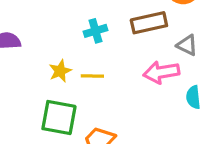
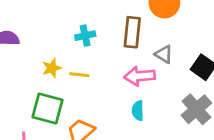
brown rectangle: (149, 23) -> (132, 32), turned -76
cyan semicircle: (193, 97) -> (138, 111), moved

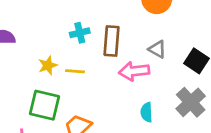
brown rectangle: (132, 32) -> (112, 41), moved
cyan semicircle: (138, 111) -> (147, 112), moved

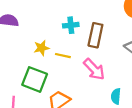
pink arrow: (134, 71) -> (94, 69), moved, turned -135

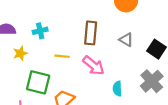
cyan cross: (71, 25) -> (40, 31), moved
yellow star: (42, 48) -> (20, 53), moved

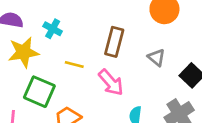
cyan cross: (40, 31) -> (53, 29), turned 32
yellow star: (20, 53) -> (23, 52), size x1.6

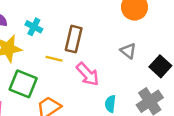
brown rectangle: (114, 42) -> (74, 39), moved

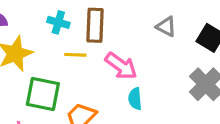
cyan cross: (34, 27) -> (58, 22), moved
cyan semicircle: (110, 104) -> (135, 99), moved

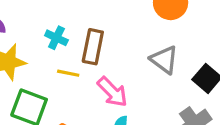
gray triangle: (166, 27) -> (164, 60), size x1.4

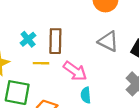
cyan cross: (56, 38) -> (28, 39), turned 35

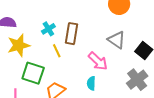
yellow line: (41, 63) -> (57, 51), turned 56
pink arrow: (75, 71) -> (98, 61), moved

